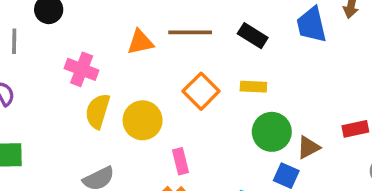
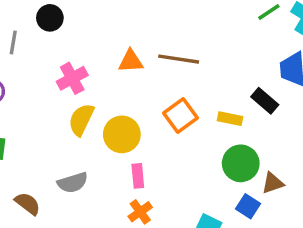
black rectangle: (253, 36) -> (265, 101), moved
pink cross: (82, 69) -> (72, 78), turned 32
pink rectangle: (180, 161) -> (138, 176), moved

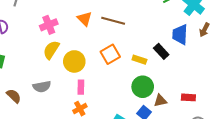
orange triangle: (131, 61) -> (85, 19), turned 42

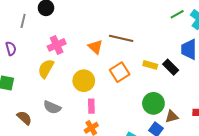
orange triangle: (85, 19) -> (95, 47), moved
yellow semicircle: (51, 50) -> (46, 69), moved
yellow rectangle: (139, 60) -> (150, 65), moved
gray semicircle: (42, 87) -> (52, 107), turned 36

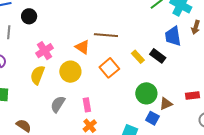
yellow rectangle: (150, 65) -> (138, 57), turned 40
yellow circle: (84, 81) -> (70, 72), moved
gray semicircle: (52, 107) -> (58, 104), moved, turned 108

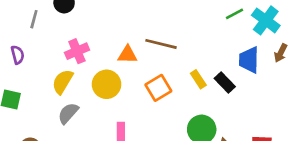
orange triangle: (82, 47) -> (128, 55), turned -42
gray semicircle: (58, 104) -> (68, 113), moved

